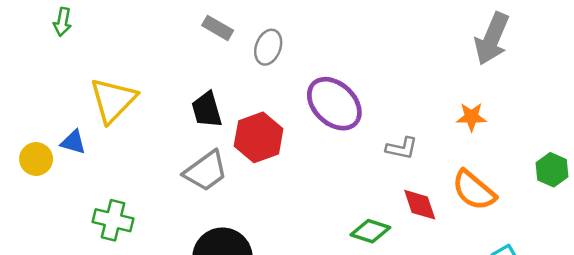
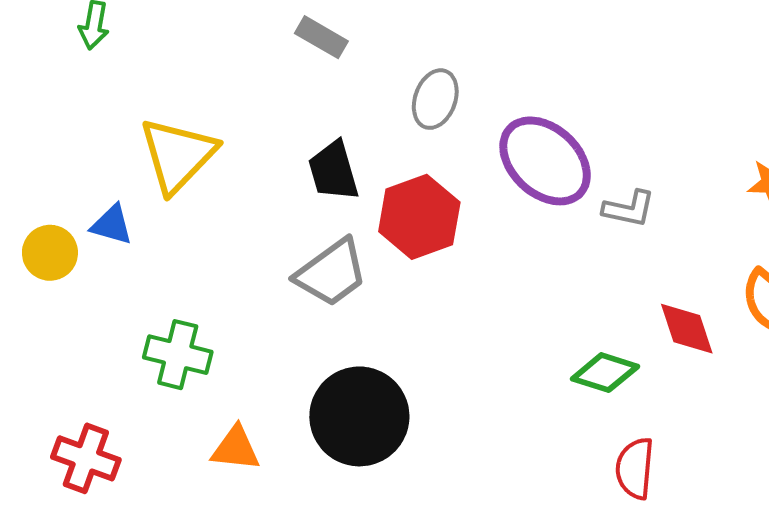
gray rectangle: (218, 28) -> (321, 37), moved
gray ellipse: (268, 47) -> (435, 99), moved
gray L-shape: (402, 148) -> (629, 209), moved

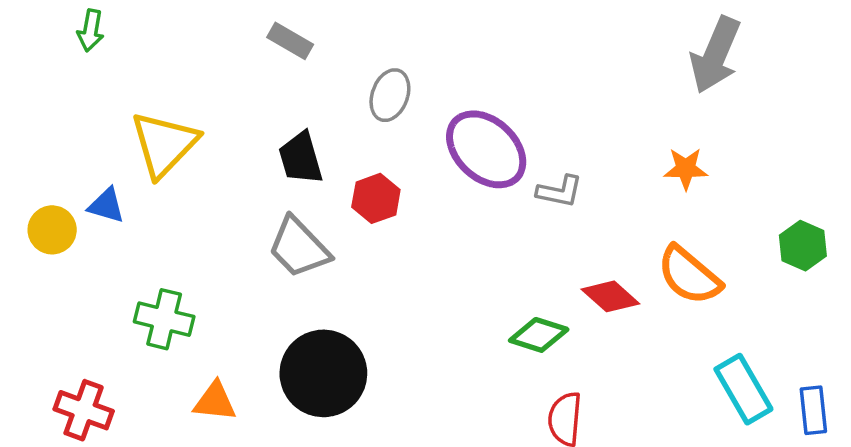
red hexagon: (419, 217) -> (376, 198), size x0.7
gray trapezoid: (331, 273) -> (299, 247), turned 82
red diamond: (687, 329) -> (610, 296), turned -30

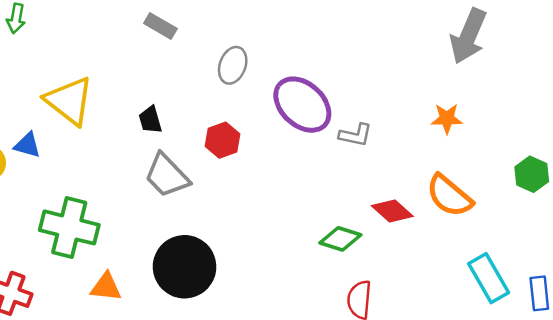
yellow triangle: (164, 144) -> (69, 101), turned -36
black trapezoid: (301, 158) -> (150, 120), moved, size x0.7
green cross: (164, 319) -> (69, 227), size x1.4

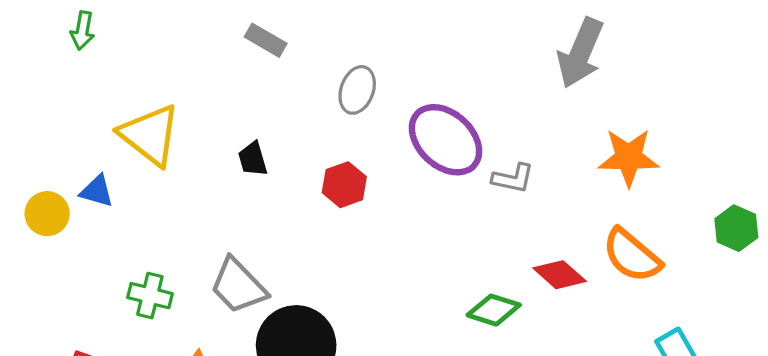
gray arrow: (468, 36) -> (580, 53), moved
orange star: (447, 119) -> (629, 157), size x1.5
gray trapezoid: (167, 176) -> (238, 286), moved
green cross: (69, 227) -> (150, 296), size x0.6

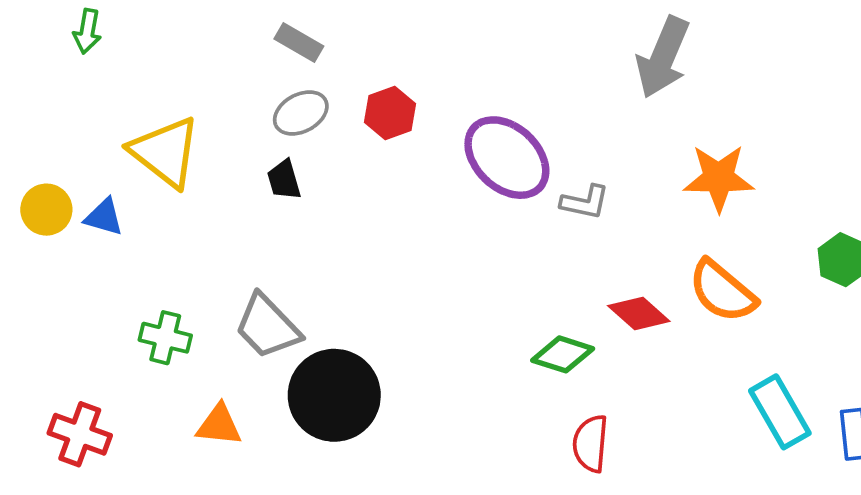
gray ellipse: (357, 90) -> (301, 113), moved, turned 42
red hexagon: (344, 185) -> (390, 113), moved
yellow circle: (47, 214) -> (46, 210), moved

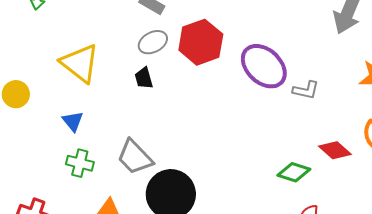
red hexagon: (390, 113) -> (201, 42), size x1.6
blue triangle: (104, 217) -> (73, 121), moved, turned 35

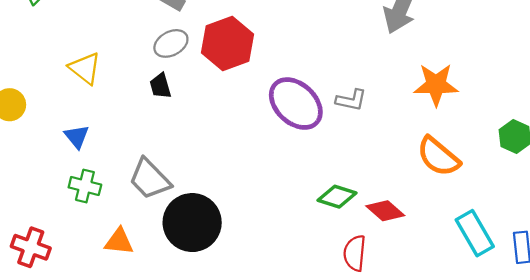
yellow triangle: (80, 63) -> (85, 68), size x0.7
purple ellipse: (264, 66) -> (296, 104), moved
red diamond: (335, 150) -> (385, 211), moved

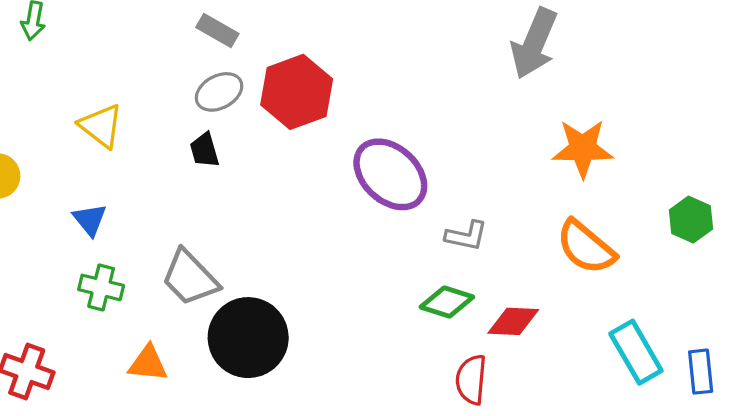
gray L-shape: (351, 100) -> (466, 236), moved
red diamond: (385, 211) -> (513, 321), turned -39

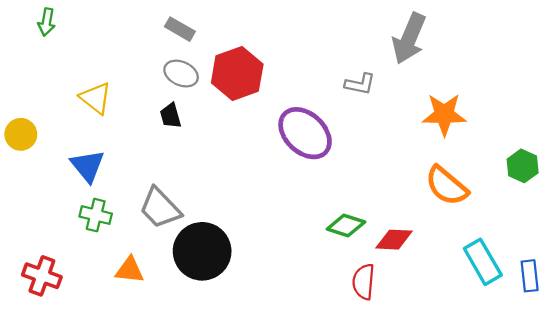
gray ellipse: (219, 92) -> (181, 74), turned 52
blue triangle: (90, 220) -> (87, 166), size x1.4
gray L-shape: (466, 236) -> (360, 84), moved

